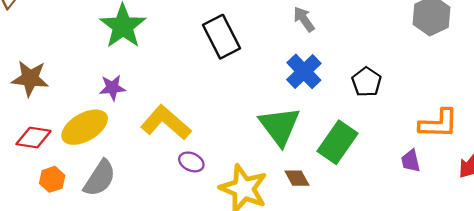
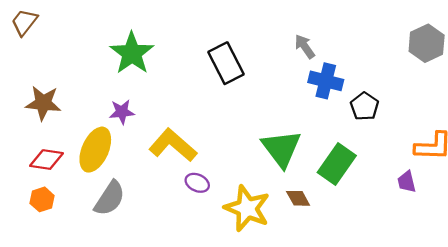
blue cross: (304, 71) -> (326, 81), moved, turned -32
yellow ellipse: (85, 127) -> (95, 150), turned -36
orange hexagon: (52, 179) -> (42, 199), moved

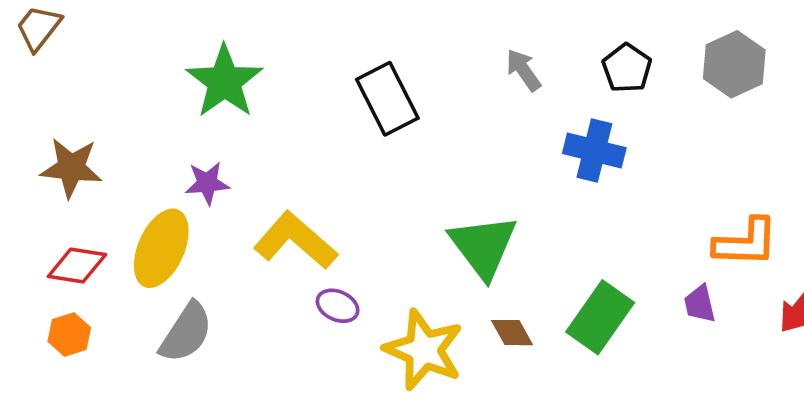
blue cross: (326, 81) -> (594, 151), moved
black pentagon: (365, 106) -> (627, 68), moved
green rectangle: (337, 164) -> (600, 317), moved

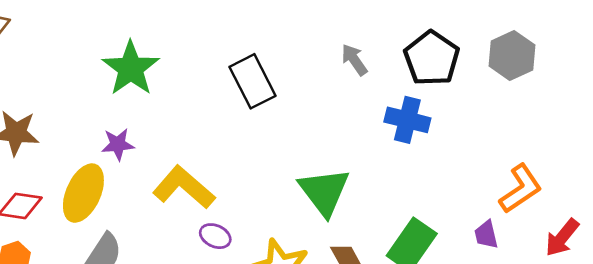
black pentagon: (627, 68) -> (432, 58), size x1.5
orange L-shape: (746, 243) -> (521, 189), turned -36

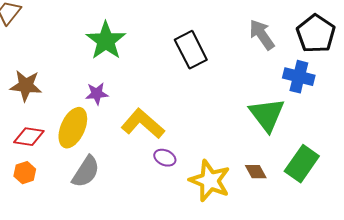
gray arrow: (354, 60) -> (262, 35), size x1.4
green triangle: (324, 192) -> (267, 115), moved

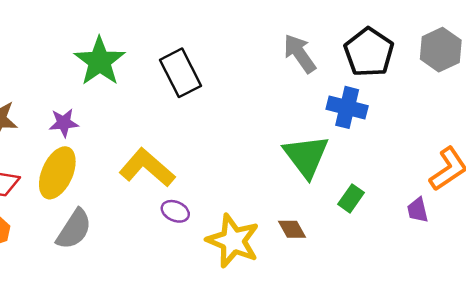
black rectangle: (191, 50) -> (180, 73), moved
purple star: (97, 94) -> (64, 123), moved
green rectangle: (302, 164) -> (351, 198), moved, size x0.6

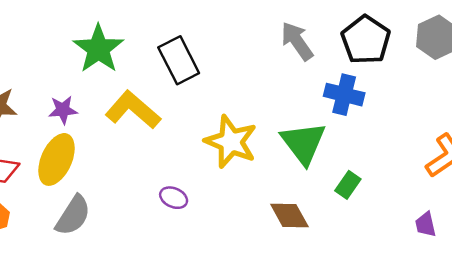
yellow L-shape: (147, 168) -> (133, 110), moved
purple trapezoid: (418, 210) -> (426, 224), moved
brown diamond: (292, 229) -> (289, 215), size x1.4
yellow star: (233, 241) -> (231, 142), moved

